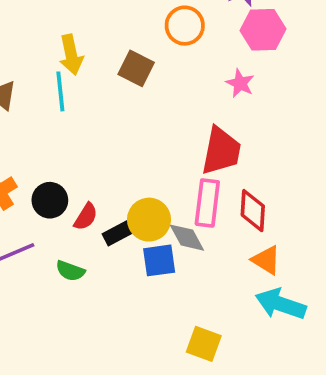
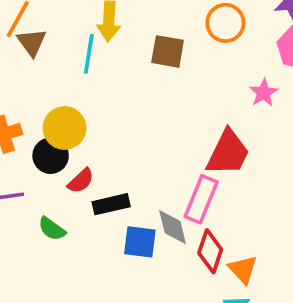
brown square: (136, 68) -> (168, 51), turned -32
red diamond: (253, 211) -> (210, 251), moved
yellow circle: (149, 220) -> (64, 128), moved

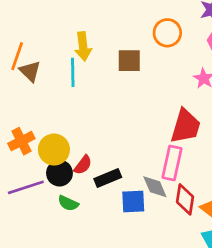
yellow circle: (64, 128) -> (54, 150), moved
black circle: (51, 156) -> (59, 173), moved

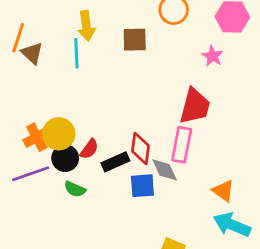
orange cross: (21, 141) -> (37, 137), moved
red diamond: (185, 199) -> (140, 149), moved

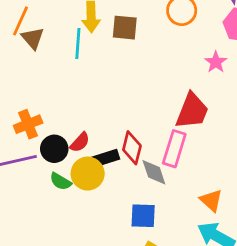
brown square: (135, 40) -> (125, 28), moved
yellow circle: (59, 134) -> (88, 174), moved
blue square: (142, 186) -> (143, 216), moved

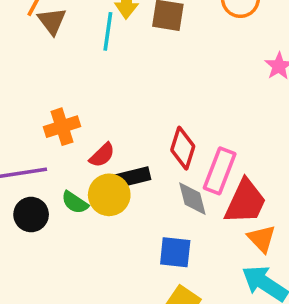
red trapezoid: (192, 111) -> (245, 202), moved
orange cross: (28, 124) -> (62, 127), moved
red diamond: (132, 148) -> (183, 148), moved
black circle: (54, 149) -> (31, 215), moved

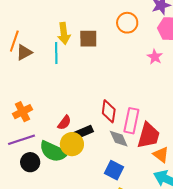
brown triangle: (52, 21) -> (24, 52), turned 48
orange cross: (62, 127) -> (22, 112), moved
green semicircle: (75, 202) -> (53, 151), size x1.8
blue square: (175, 252) -> (114, 170), turned 30

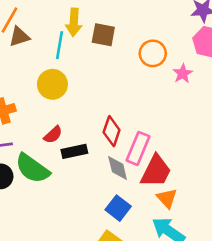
orange circle: (127, 23) -> (153, 53), moved
yellow circle: (72, 144) -> (52, 84), moved
blue square: (114, 170) -> (118, 208), moved

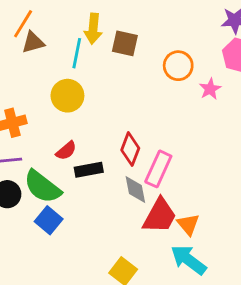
red trapezoid: (156, 171) -> (160, 216), moved
blue square: (118, 208) -> (49, 220), moved

